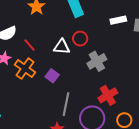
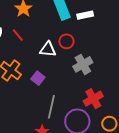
white rectangle: (118, 20) -> (85, 15), moved
red line: (30, 45) -> (18, 35), moved

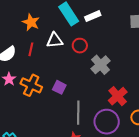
red line: (18, 35) -> (31, 49), turned 64
white triangle: (48, 49) -> (55, 40), moved

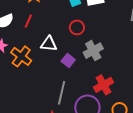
white triangle: (55, 40) -> (49, 44), moved
purple square: (59, 87) -> (68, 60), moved

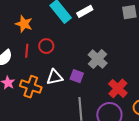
red circle: (77, 27) -> (46, 46), moved
white triangle: (49, 44) -> (55, 77), moved

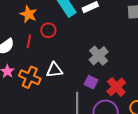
red circle: (46, 46) -> (48, 30), moved
purple square: (77, 76) -> (91, 82), moved

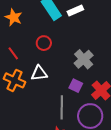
red circle: (48, 30) -> (44, 43), moved
red line: (29, 41) -> (13, 53), moved, turned -48

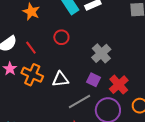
white triangle: (39, 73) -> (60, 79), moved
gray line: (62, 107) -> (80, 101), turned 60

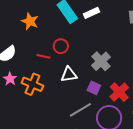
red line: (31, 48) -> (43, 56), moved, turned -40
white triangle: (60, 79) -> (69, 75), moved

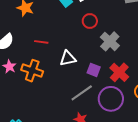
red circle: (61, 46) -> (90, 21), moved
gray cross: (101, 61) -> (110, 41), moved

